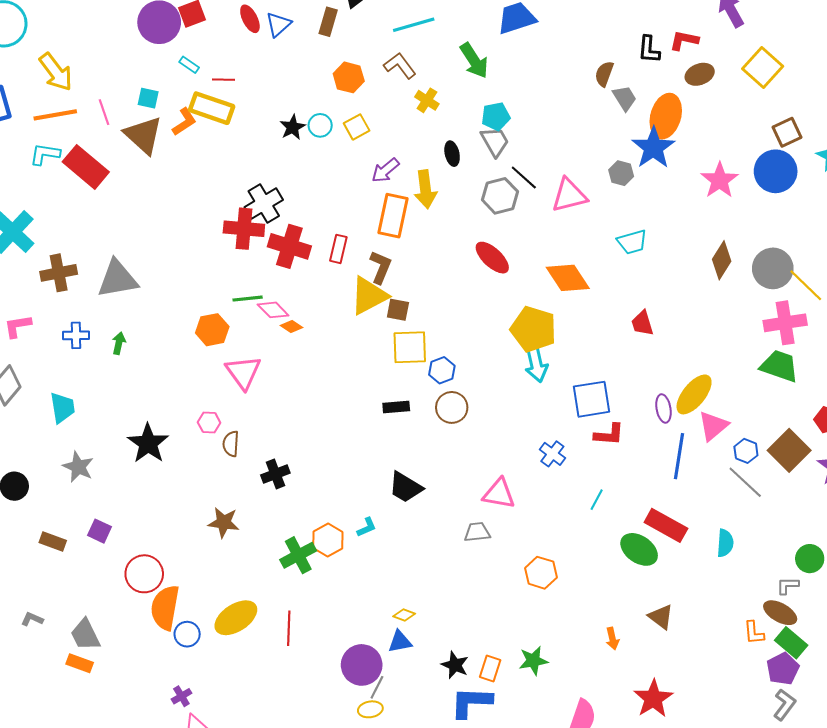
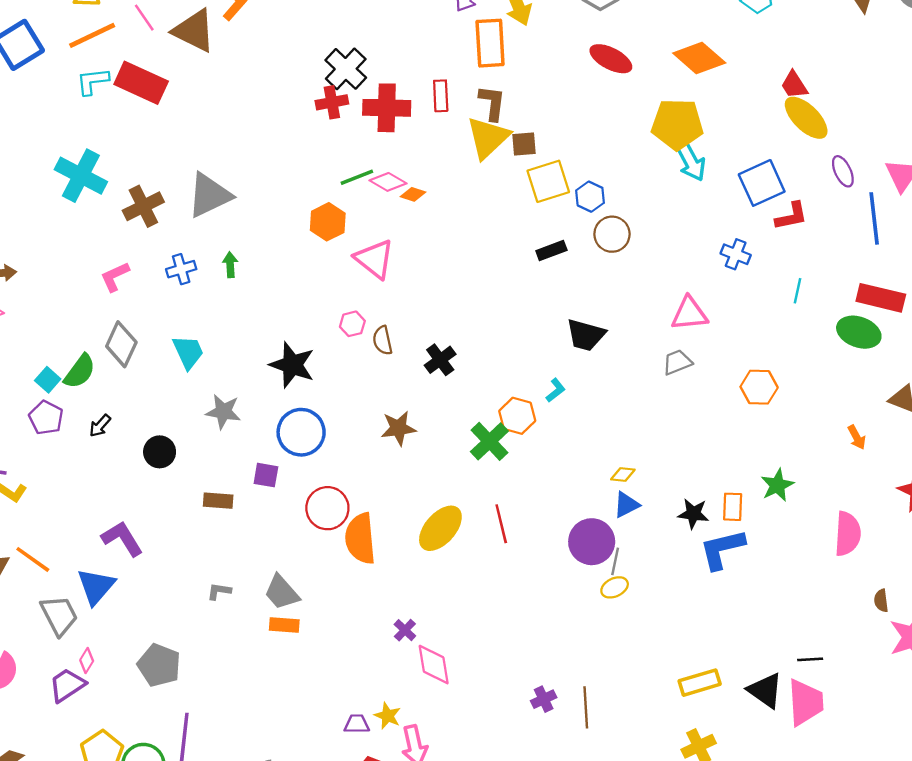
red cross: (244, 229) -> (332, 102), size x0.7
yellow ellipse: (694, 394) -> (806, 118), moved, turned -69
blue circle: (187, 634) -> (301, 432), moved, size x1.6

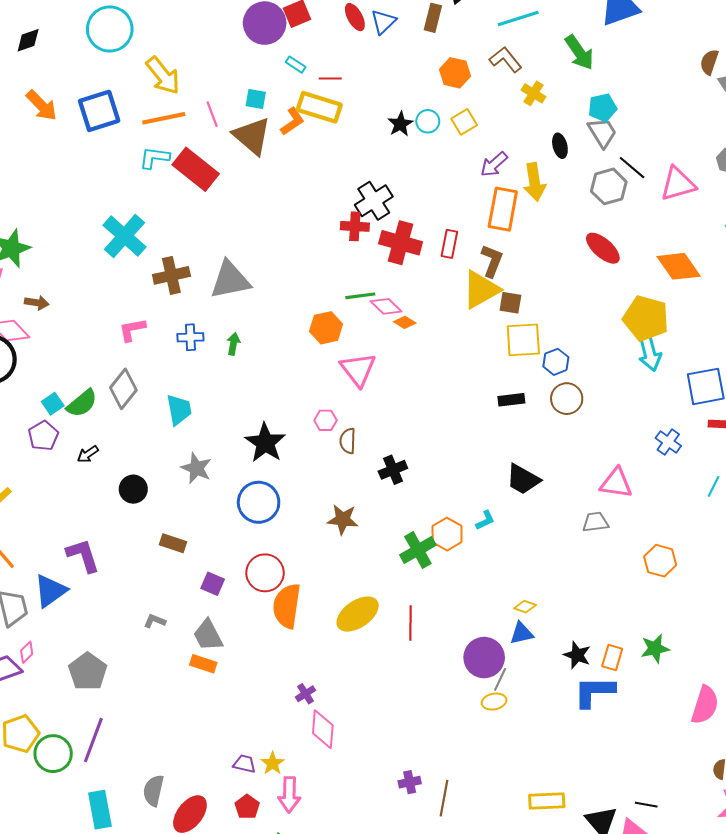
purple square: (266, 475) -> (213, 584), moved

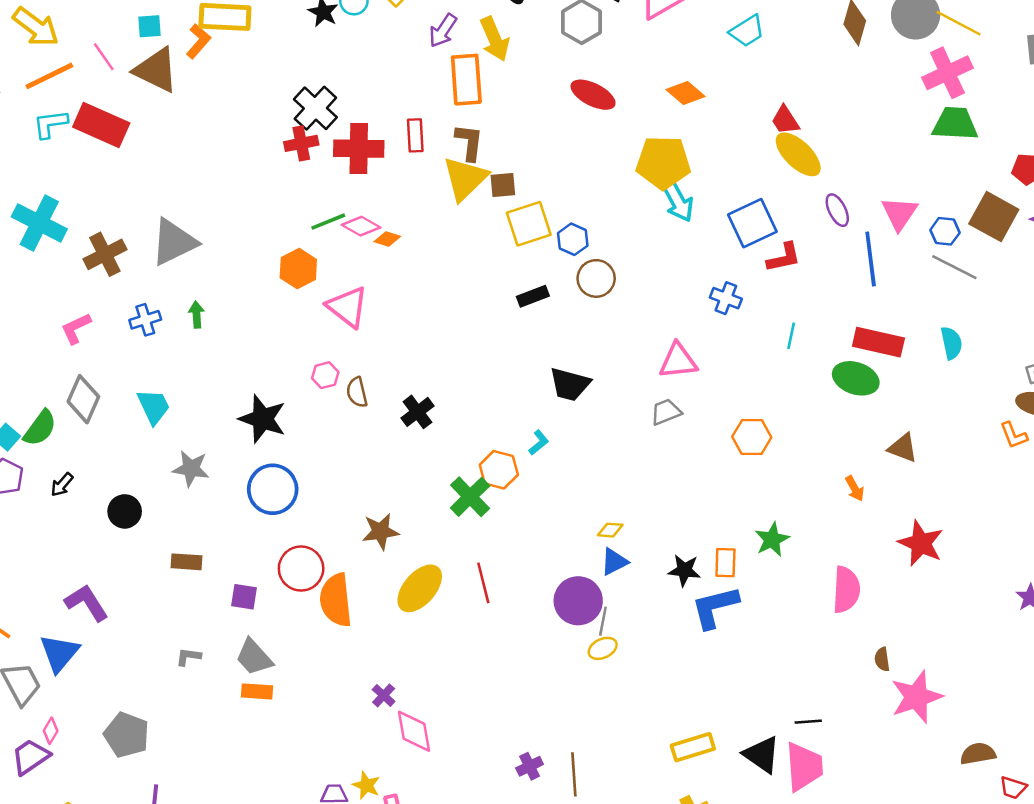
orange diamond: (679, 266) -> (686, 93), size x0.7
brown star: (343, 519) -> (380, 531), moved

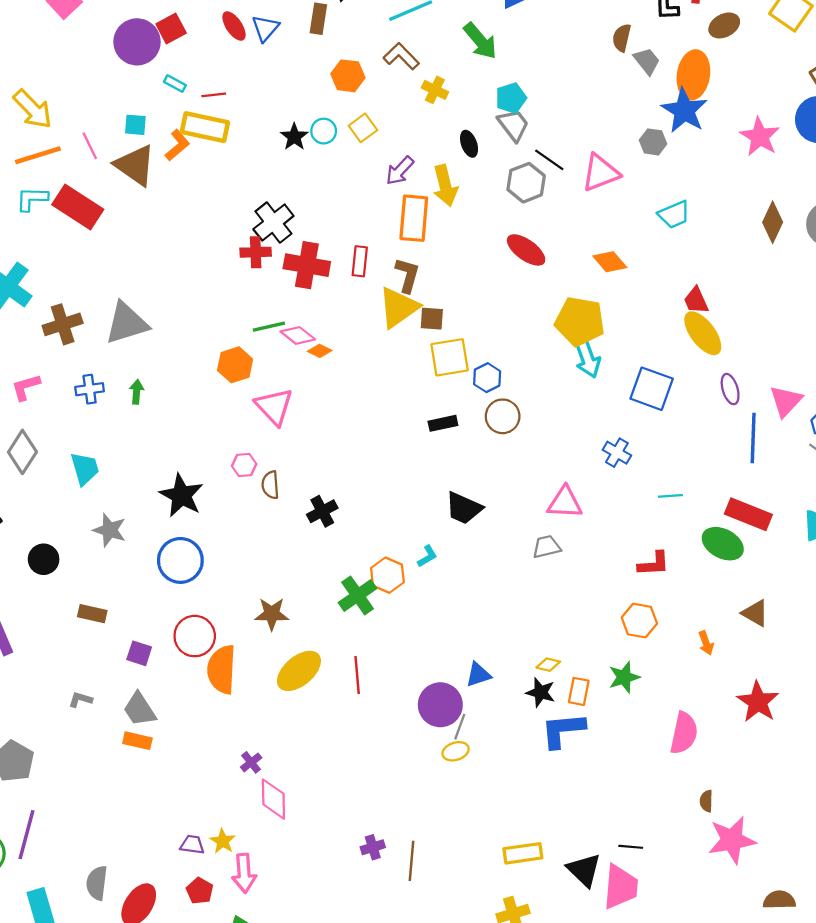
blue square: (752, 223) -> (652, 389), turned 36
red L-shape: (784, 258) -> (654, 564), moved
cyan line: (791, 336) -> (670, 496), turned 65
orange hexagon: (752, 437) -> (639, 621), moved
yellow diamond: (610, 530) -> (548, 665), moved

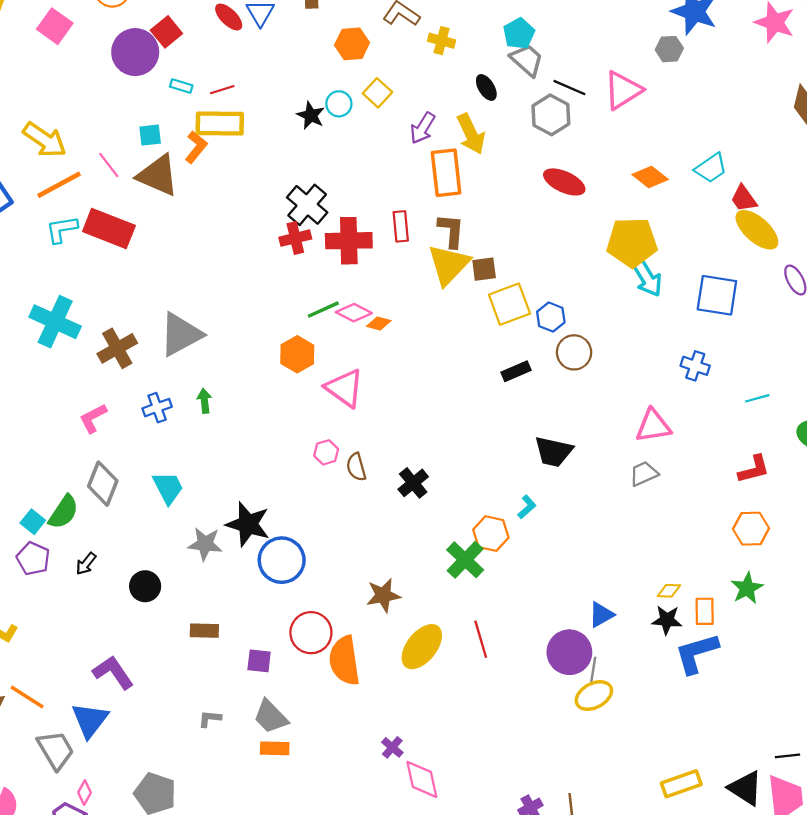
cyan trapezoid: (674, 214) -> (711, 168), moved
black star: (181, 495) -> (248, 524), moved
yellow ellipse: (456, 751) -> (594, 696), size x1.4

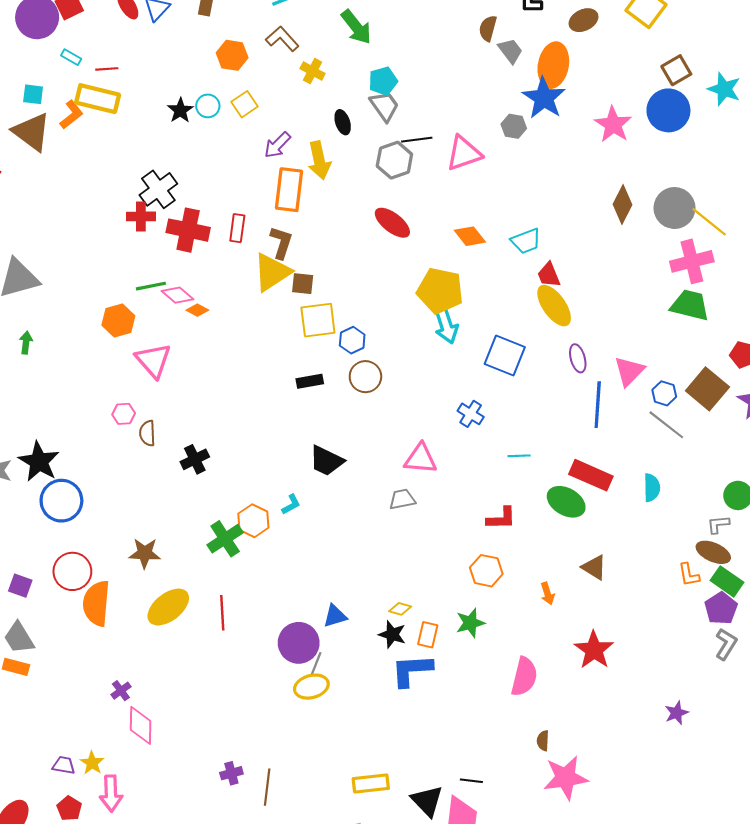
black line: (569, 88) -> (417, 140), turned -44

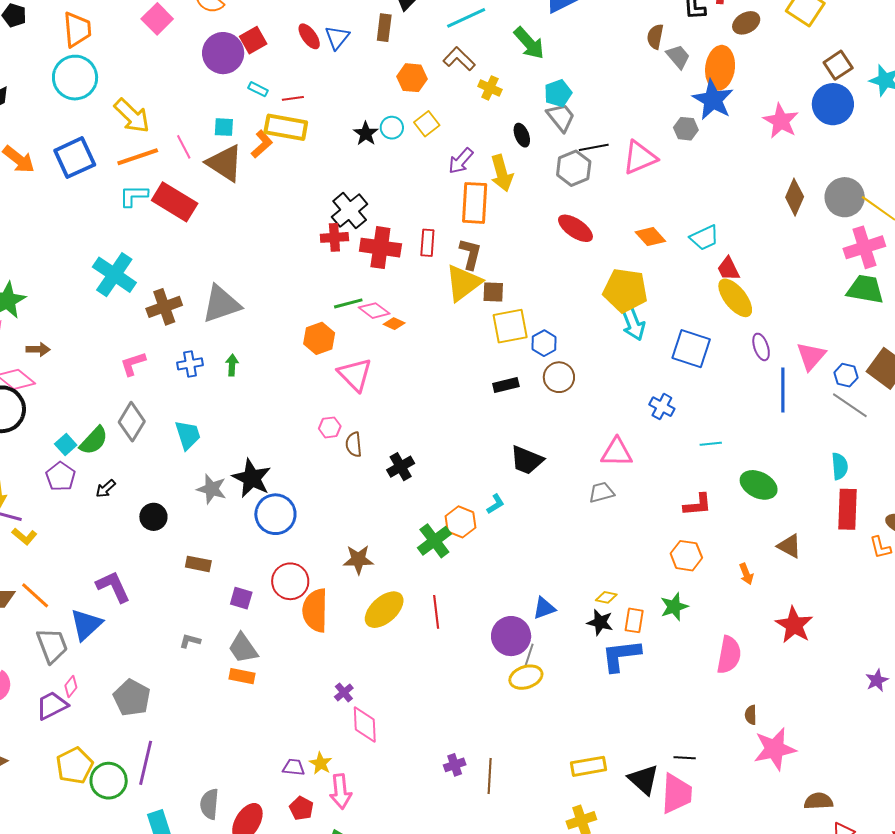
red rectangle: (591, 475) -> (848, 509), moved, turned 72

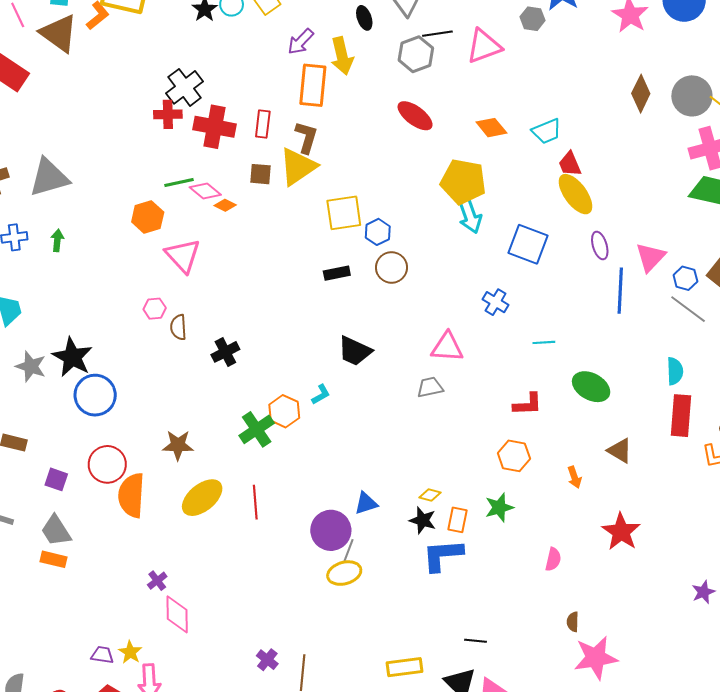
brown square: (493, 292) -> (260, 174), moved
pink semicircle: (729, 655) -> (553, 559), size x0.6
black line: (685, 758) -> (475, 641), moved
purple cross: (455, 765) -> (267, 660), turned -35

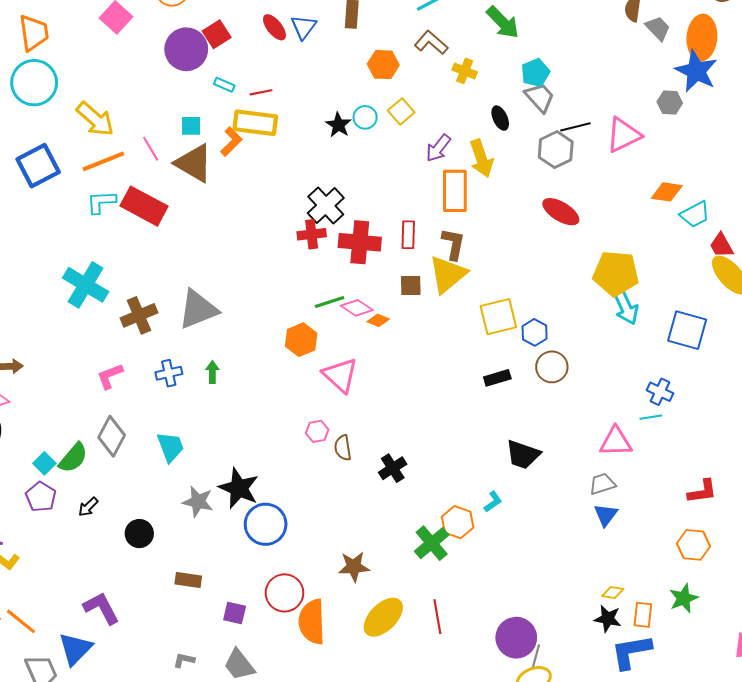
orange diamond: (491, 128) -> (667, 192), moved, turned -36
cyan line: (544, 342) -> (651, 417), moved
blue triangle: (366, 503) -> (606, 515), moved, turned -30

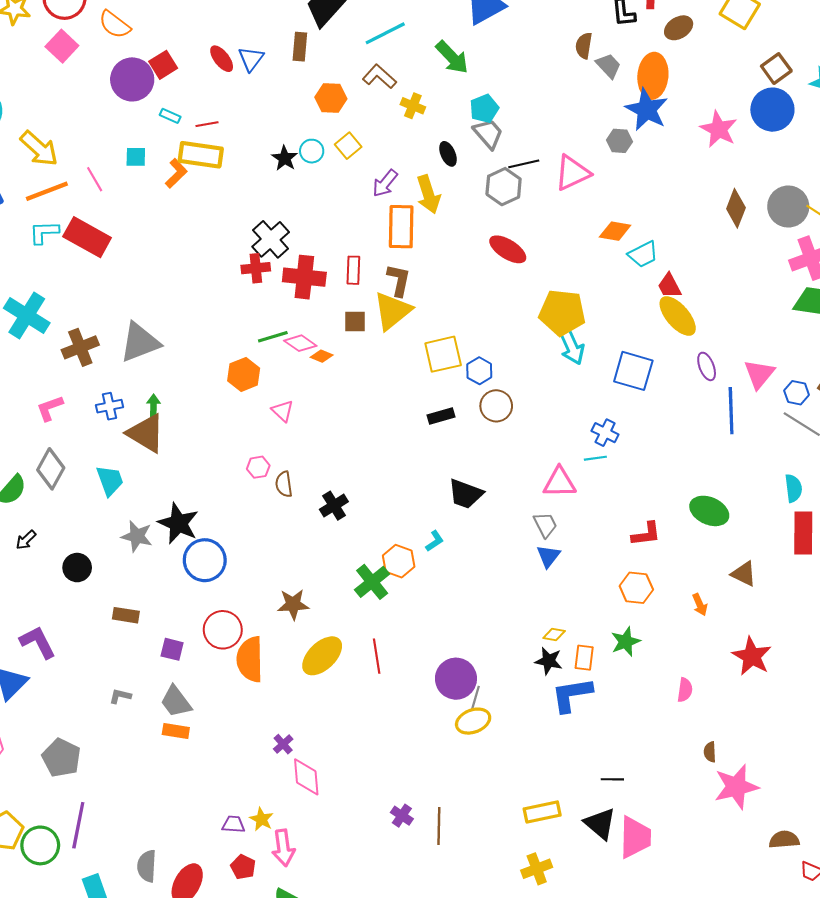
brown triangle: (194, 163) -> (146, 433), moved
pink triangle: (340, 375) -> (283, 411), size x0.6
gray trapezoid: (602, 484) -> (545, 525), turned 80

